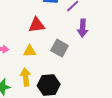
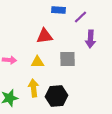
gray square: (60, 48) -> (67, 59), turned -30

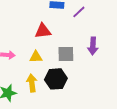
purple arrow: (90, 39) -> (93, 46), moved
black hexagon: (56, 96) -> (56, 79), moved

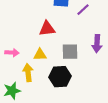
yellow arrow: (32, 83) -> (28, 73), moved

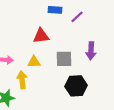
black hexagon: (60, 77) -> (76, 86), moved

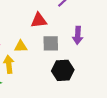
red triangle: (41, 36) -> (39, 20), moved

